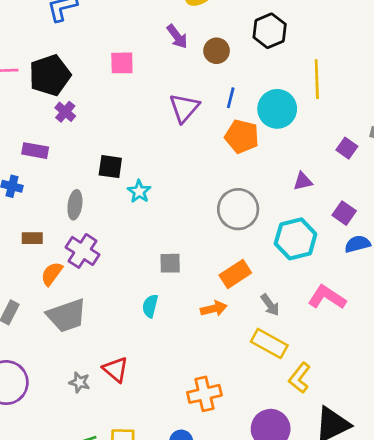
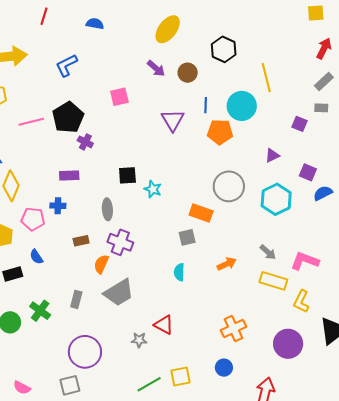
orange rectangle: (235, 274) -> (201, 213), moved, turned 65
pink L-shape: (327, 297) -> (305, 261), moved

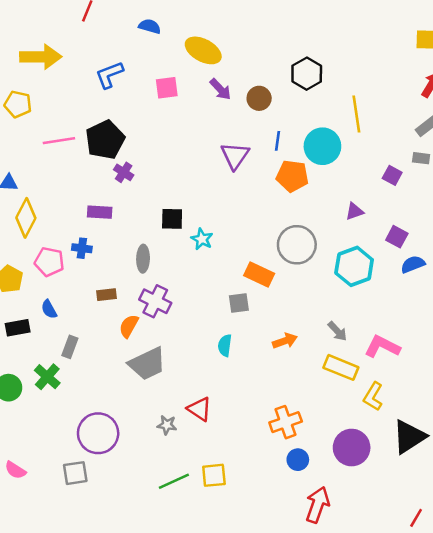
yellow ellipse: (168, 29) -> (203, 50), moved, turned 76
pink square: (119, 97) -> (167, 88), moved
gray rectangle: (76, 299) -> (70, 347), moved
blue circle: (224, 368) -> (298, 460), moved

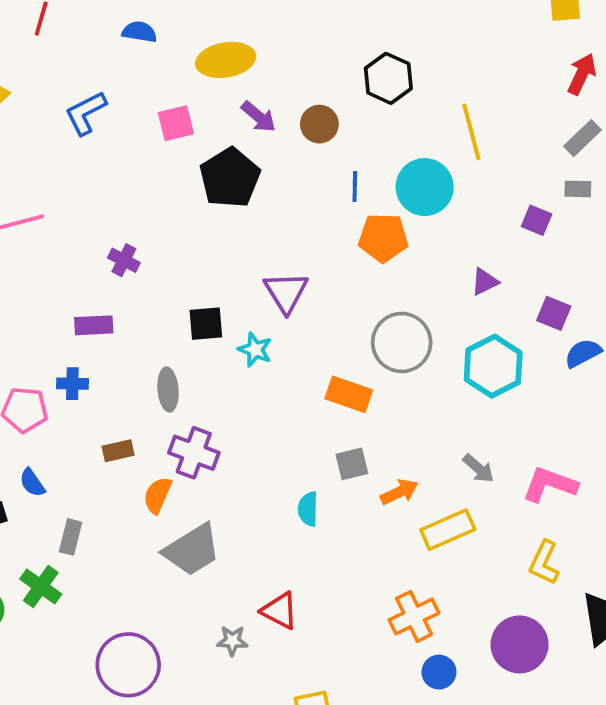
yellow ellipse: (203, 50) -> (226, 60), turned -32
black pentagon: (105, 140) -> (230, 178), moved
purple triangle: (235, 156) -> (286, 292), moved
gray square: (239, 303) -> (352, 464), moved
yellow rectangle: (341, 367) -> (448, 530), moved, turned -40

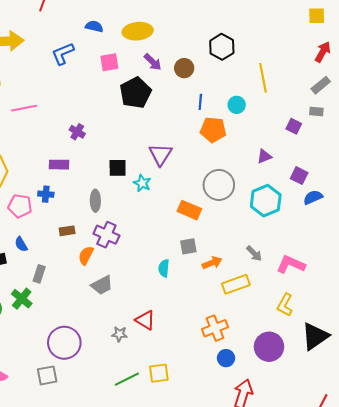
blue semicircle: (139, 32) -> (94, 26), moved
cyan circle: (425, 187) -> (237, 105), size x0.6
gray trapezoid: (192, 550) -> (102, 285), size x0.7

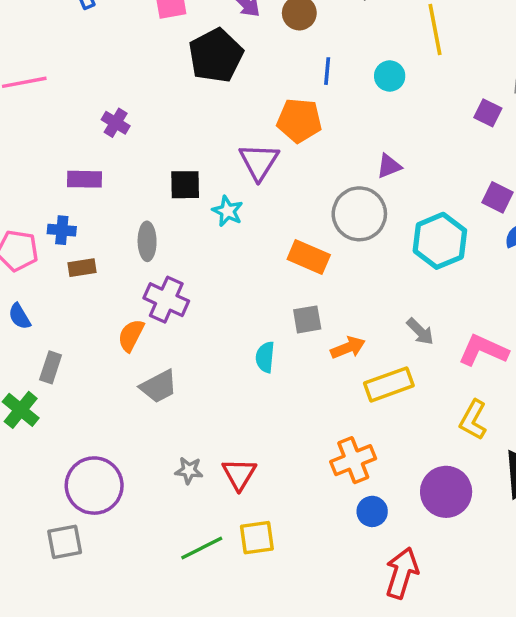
orange pentagon: (213, 130) -> (299, 120), moved
purple triangle: (264, 156) -> (389, 166), moved
brown rectangle: (67, 231) -> (82, 268), moved
red triangle: (145, 320) -> (239, 474), moved, turned 30

